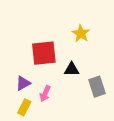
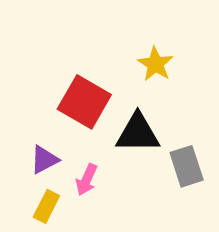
red square: (44, 53) -> (84, 102), turned 36
black triangle: (72, 69) -> (138, 133), size x1.5

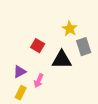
red square: (84, 102) -> (38, 46), size x0.6
gray rectangle: (187, 166) -> (84, 47), moved

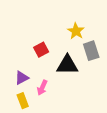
red square: (38, 46) -> (41, 50), turned 32
yellow rectangle: (21, 93) -> (23, 101), turned -48

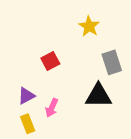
yellow star: (76, 31) -> (89, 26), moved
black triangle: (67, 65) -> (98, 96), moved

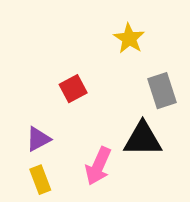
pink arrow: (52, 108) -> (98, 166), moved, size x1.4

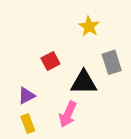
black triangle: (143, 139) -> (84, 82), moved

